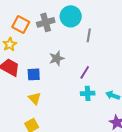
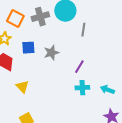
blue square: (34, 74) -> (28, 48), moved
yellow triangle: (35, 98) -> (22, 87), moved

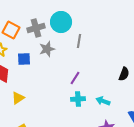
gray star: (51, 53) -> (47, 49), moved
yellow triangle: (22, 87) -> (18, 98), turned 40

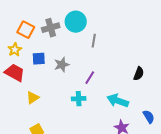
gray star: (47, 49) -> (62, 65), moved
cyan cross: (78, 99) -> (79, 99), moved
cyan arrow: (103, 101) -> (118, 101), size x1.5

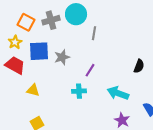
blue square: (39, 59) -> (39, 51), size x1.5
yellow triangle: (33, 98) -> (33, 90), turned 48

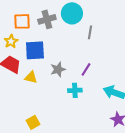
orange square: (26, 22) -> (22, 21), turned -30
gray star: (62, 57) -> (58, 69), moved
yellow triangle: (33, 90) -> (31, 77), moved

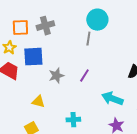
cyan circle: (72, 13) -> (97, 20), moved
yellow triangle: (31, 77) -> (38, 102), moved
cyan cross: (75, 90) -> (73, 120), moved

